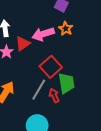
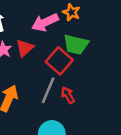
red triangle: (23, 44) -> (25, 48), moved
green trapezoid: (66, 83) -> (76, 45), moved, turned 120

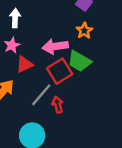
pink arrow: (45, 22) -> (55, 46), moved
red triangle: (25, 48) -> (24, 64), moved

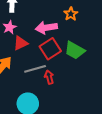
green trapezoid: (79, 61) -> (75, 50), moved
gray line: (41, 95) -> (35, 69), turned 35

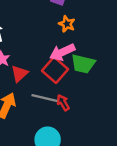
pink arrow: (46, 28) -> (62, 52), moved
gray line: (35, 69) -> (44, 98), turned 45

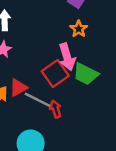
pink arrow: (62, 52) -> (67, 57), turned -95
red triangle: (19, 74) -> (18, 88), moved

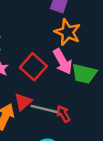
orange star: (79, 29) -> (67, 32), size x1.5
red square: (55, 74) -> (33, 67), moved

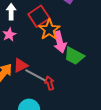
orange star: (67, 32) -> (49, 30), moved
red square: (33, 67) -> (39, 16), moved

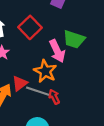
orange star: (49, 30) -> (45, 71), moved
green trapezoid: (74, 56) -> (74, 39), moved

